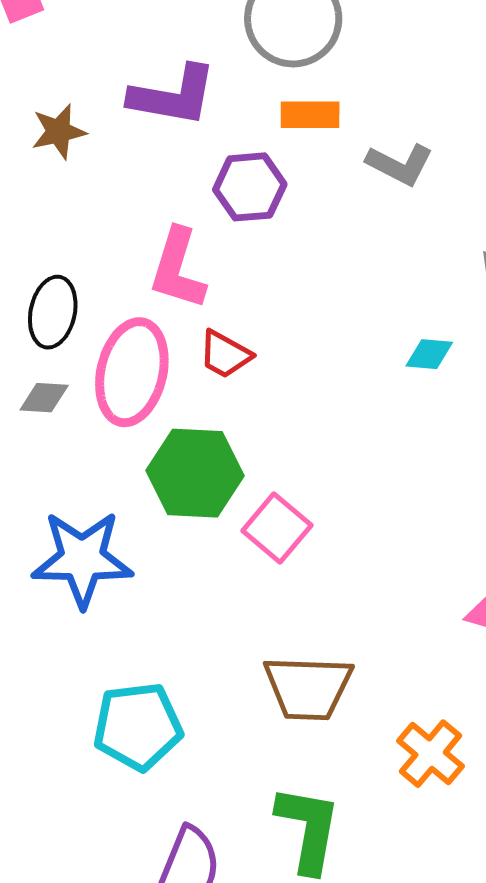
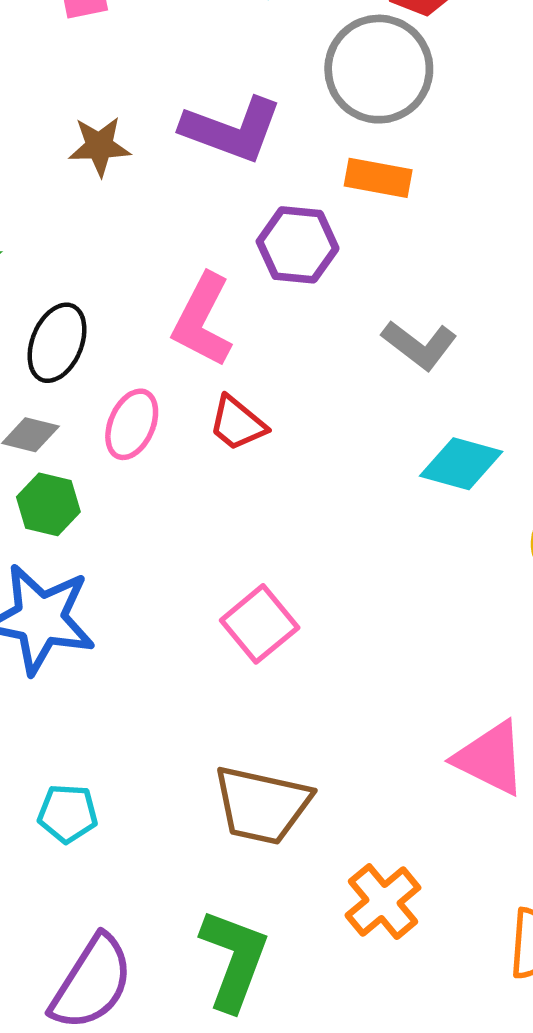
gray L-shape: (400, 164) -> (419, 345), moved
cyan diamond: (429, 354) -> (461, 464), size x1.5
pink ellipse: (132, 372) -> (132, 424), size x0.6
green hexagon: (195, 473) -> (48, 504), moved, size x0.6
cyan pentagon: (138, 726) -> (68, 813), size x0.6

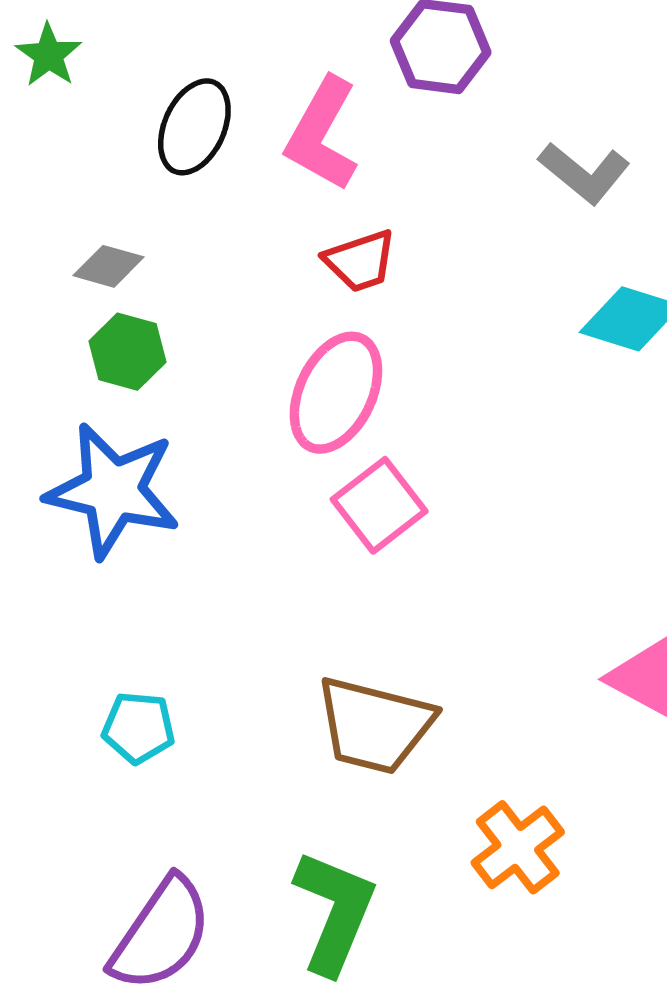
black ellipse: (57, 343) -> (194, 127), moved
red trapezoid: (237, 423) -> (360, 261), turned -60
pink ellipse: (132, 424) -> (336, 393), moved, size x1.4

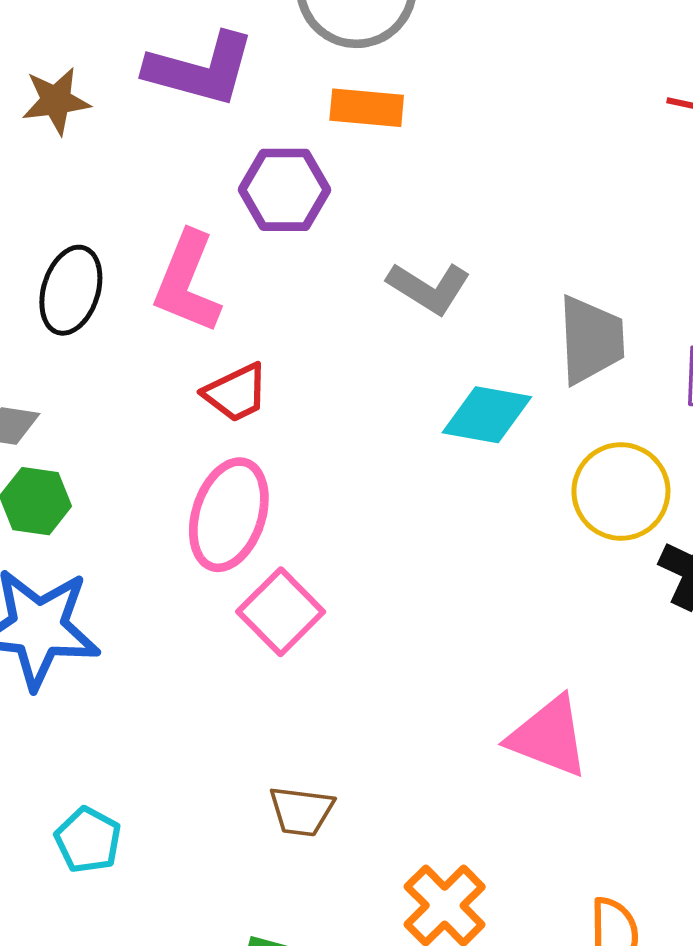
brown trapezoid: (375, 725) -> (301, 811), size x0.6
cyan pentagon: (139, 728) -> (88, 840), turned 30

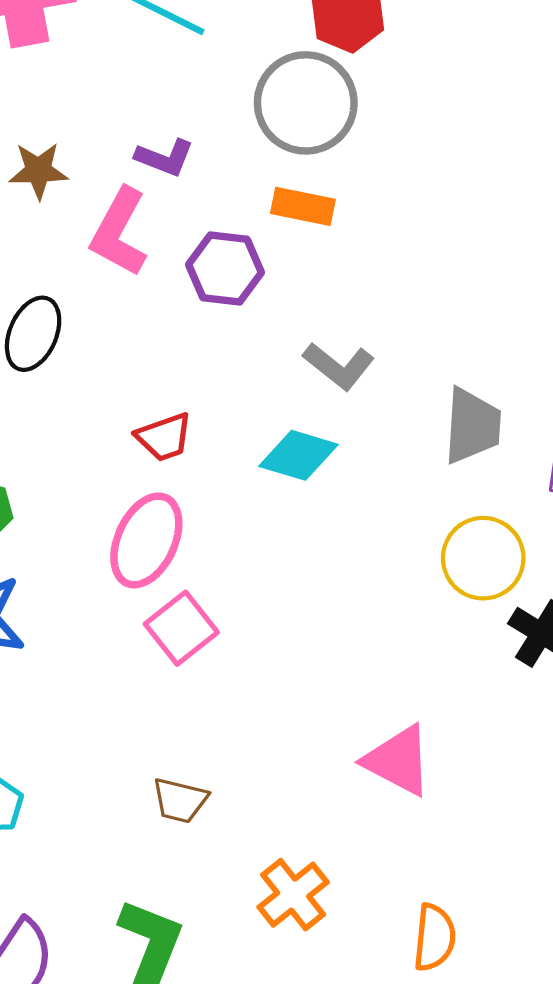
purple L-shape: (200, 69) -> (165, 158), size x0.6
pink L-shape: (187, 282) -> (119, 232), moved
cyan diamond: (487, 415) -> (298, 455), moved

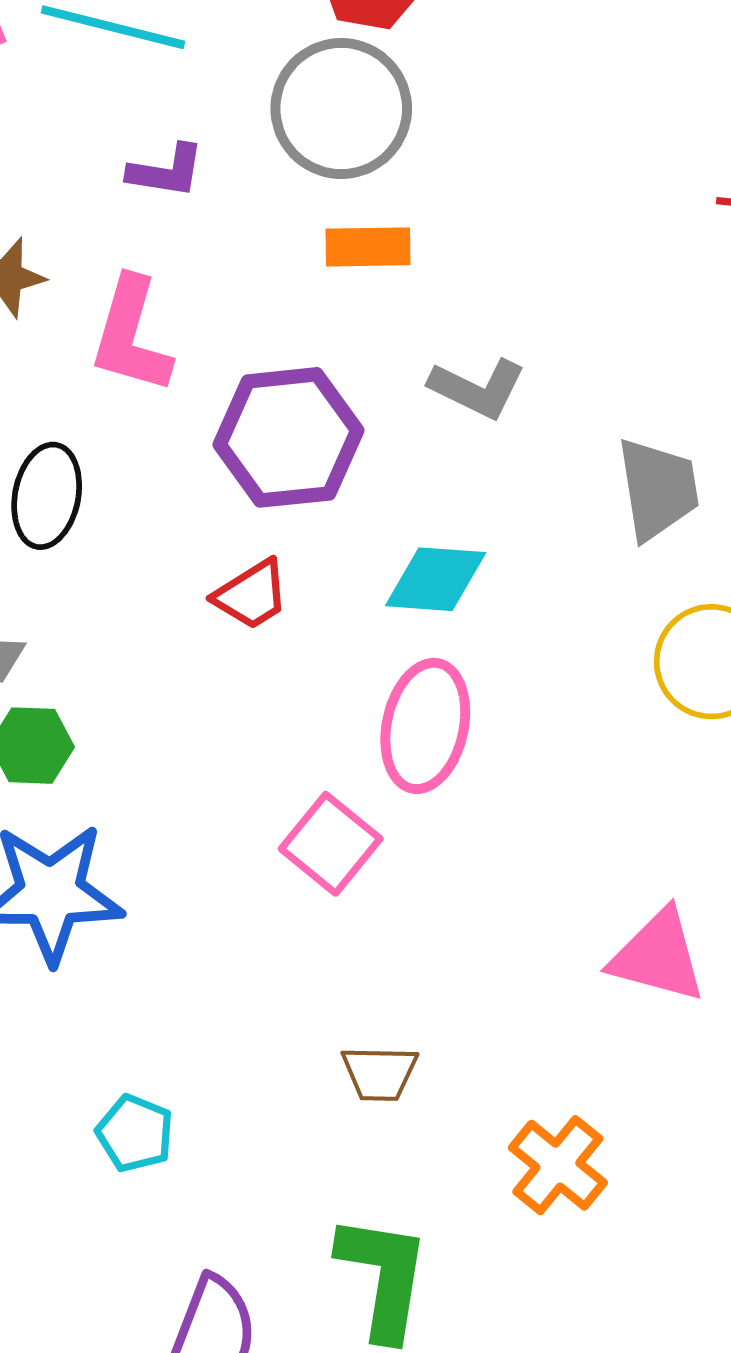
purple L-shape: (165, 158) -> (166, 171), moved
purple hexagon: (225, 268) -> (288, 437), moved, size x1.4
gray L-shape: (339, 366) -> (477, 388), moved
pink ellipse: (146, 540) -> (425, 726), moved

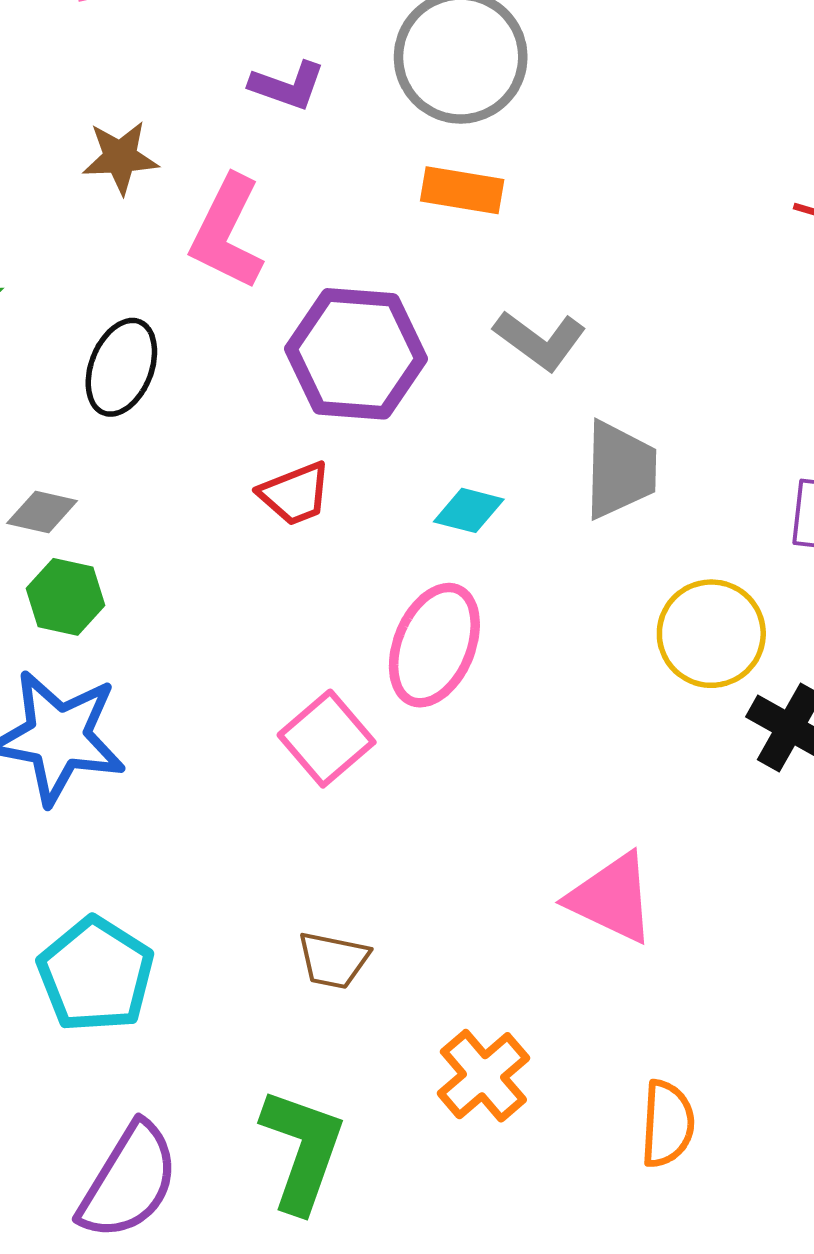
gray trapezoid: (658, 489) -> (620, 470), moved
cyan diamond: (436, 579) -> (469, 510), size x0.7
cyan pentagon: (135, 1133) -> (96, 975), size x1.6

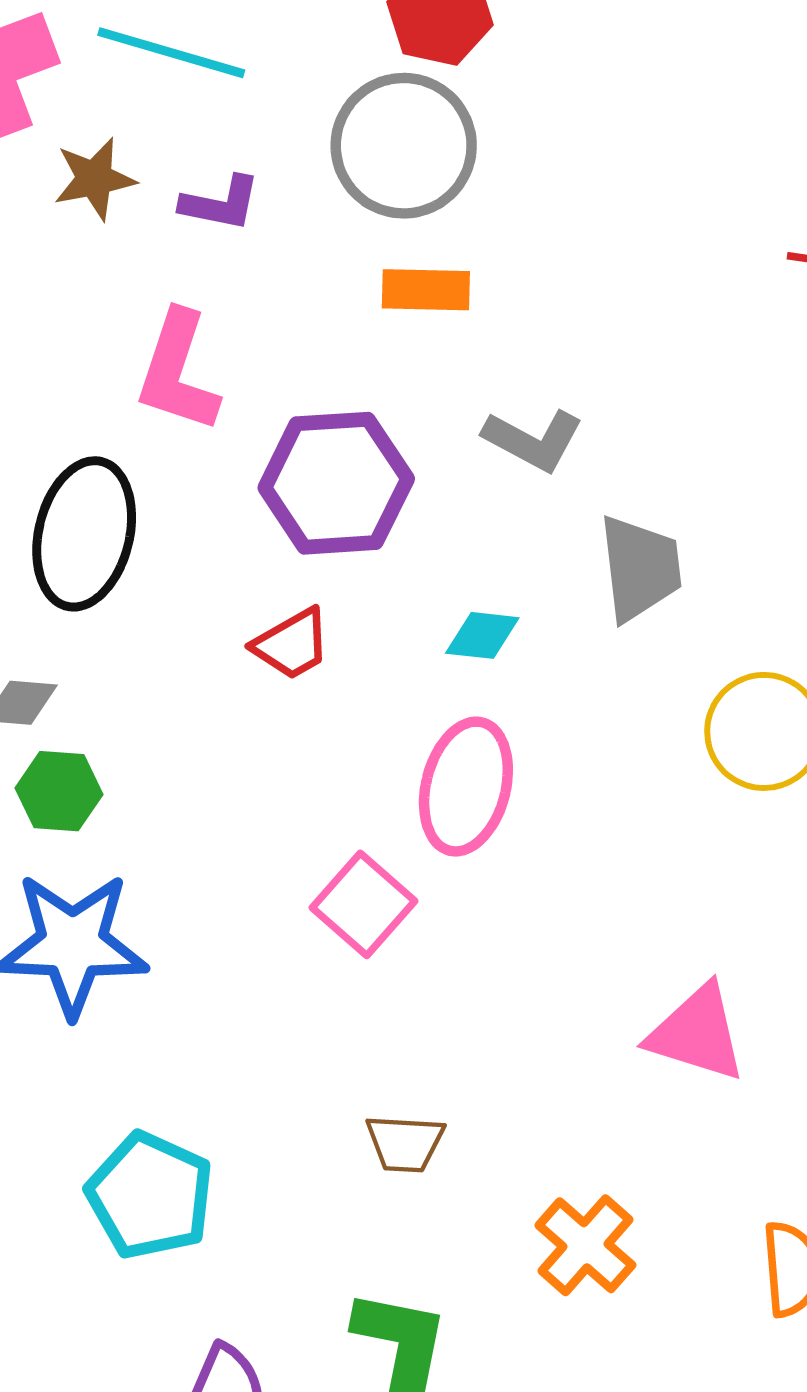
brown star: (120, 157) -> (94, 179), moved
black ellipse: (121, 367) -> (84, 534), size x1.4

